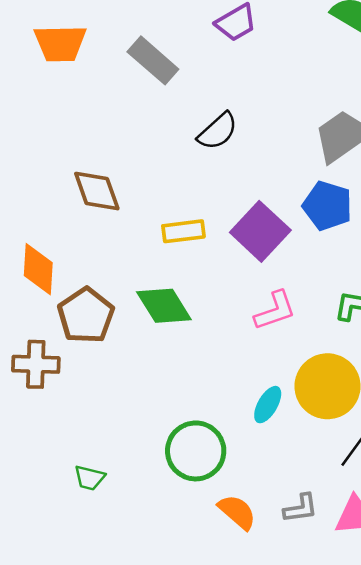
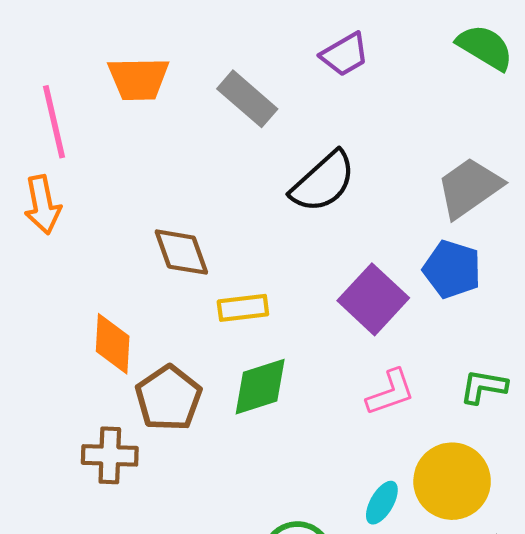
black semicircle: (218, 131) -> (323, 182), size x1.4
yellow rectangle: (183, 231) -> (243, 308), moved
green diamond: (164, 306) -> (260, 387), turned -76

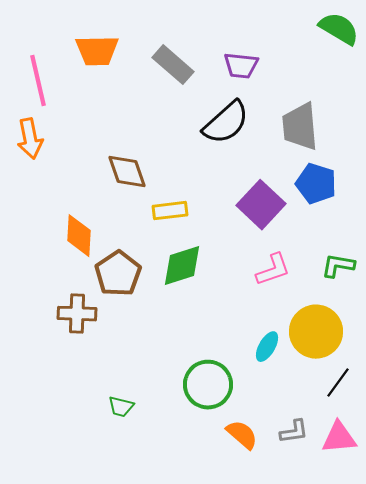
purple trapezoid: (345, 54) -> (241, 66), moved, turned 36
gray trapezoid: (469, 188) -> (300, 127), moved, turned -60

